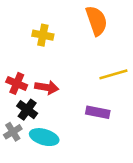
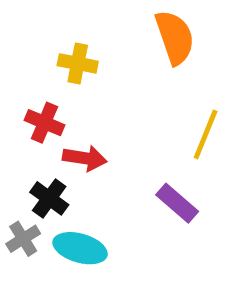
yellow line: (113, 74) -> (206, 134), turned -52
red cross: (17, 83) -> (44, 123), moved
purple rectangle: (98, 112) -> (177, 203), turned 30

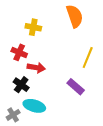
gray cross: (23, 239) -> (13, 115), moved

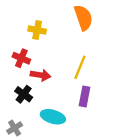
yellow line: (88, 57) -> (80, 67), moved
purple rectangle: (76, 87) -> (84, 96), turned 60
cyan ellipse: (34, 106) -> (53, 117), moved

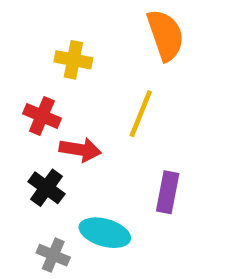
yellow line: (80, 67) -> (141, 114), moved
gray cross: (15, 128) -> (53, 255), moved, turned -35

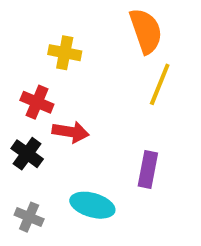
yellow line: (141, 114) -> (160, 84), moved
black cross: (46, 188) -> (27, 154), moved
gray cross: (53, 255) -> (29, 217), moved

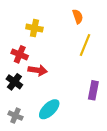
orange semicircle: (146, 31) -> (78, 16), size x0.6
purple rectangle: (148, 170) -> (93, 90), moved
cyan ellipse: (92, 205) -> (49, 109), turned -60

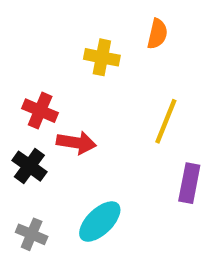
orange semicircle: (78, 16) -> (157, 34), turned 32
yellow cross: (34, 28) -> (102, 57), moved
yellow line: (85, 45) -> (166, 121), moved

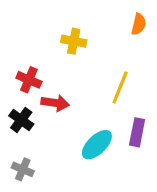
orange semicircle: (157, 34) -> (139, 24), moved
cyan ellipse: (100, 222) -> (97, 145), moved

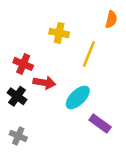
yellow line: (120, 88) -> (89, 54), moved
purple rectangle: (137, 132) -> (100, 123), moved, turned -65
cyan ellipse: (97, 145) -> (78, 97), moved

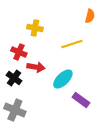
yellow cross: (59, 33) -> (35, 28), moved
yellow line: (89, 54) -> (72, 44), turned 50
gray cross: (18, 136) -> (15, 110), size x1.5

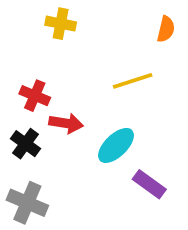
yellow cross: (35, 28) -> (61, 24), moved

